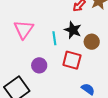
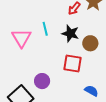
cyan line: (54, 38) -> (45, 29), moved
purple circle: (39, 65) -> (42, 81), moved

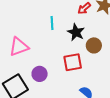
pink triangle: (21, 38) -> (19, 47), moved, turned 30
red square: (73, 64) -> (73, 62), turned -30

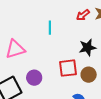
black star: (76, 32) -> (88, 47), moved, turned 30
brown circle: (94, 45) -> (89, 75), moved

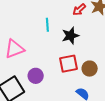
black star: (88, 47) -> (70, 36), moved

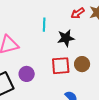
brown circle: (90, 69) -> (82, 64), moved

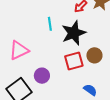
black star: (66, 38) -> (74, 33), size x1.4

